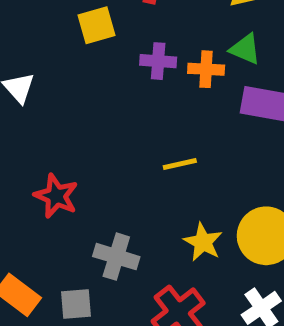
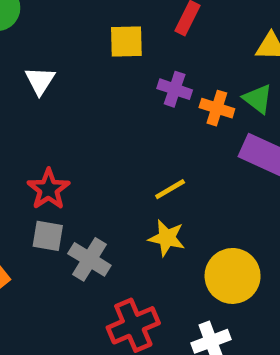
yellow line: (180, 164) -> (170, 189), turned -32
yellow star: (203, 242) -> (167, 238), moved, turned -30
gray square: (76, 304) -> (48, 236), moved

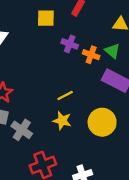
yellow circle: (233, 276) -> (102, 122), moved

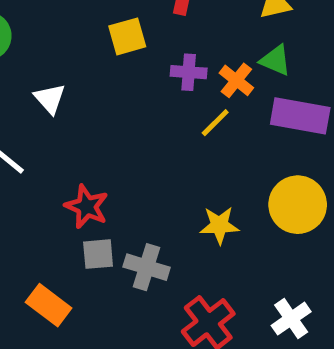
orange cross: (91, 55) -> (236, 80), turned 35
yellow line: (65, 96) -> (215, 123), moved

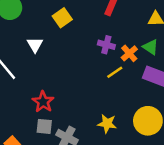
yellow square: (127, 36) -> (62, 18), moved, turned -30

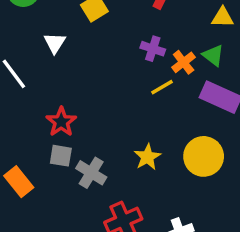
yellow star: (107, 124) -> (147, 157), turned 30

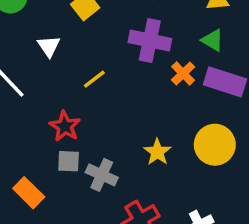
purple cross: (153, 49) -> (150, 41), size x1.6
orange cross: (184, 62) -> (183, 73), moved
yellow line: (162, 87) -> (94, 79), moved

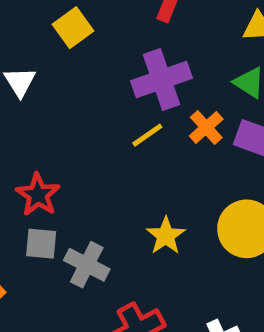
purple cross: (150, 41) -> (161, 80), turned -33
yellow line: (94, 79) -> (147, 135), moved

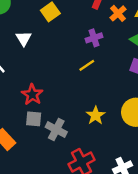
purple cross: (161, 80) -> (94, 38), size x0.6
orange cross: (206, 127) -> (118, 13), moved

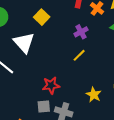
white triangle: (24, 39) -> (24, 43), size x1.6
red star: (32, 95) -> (51, 85), moved, turned -30

